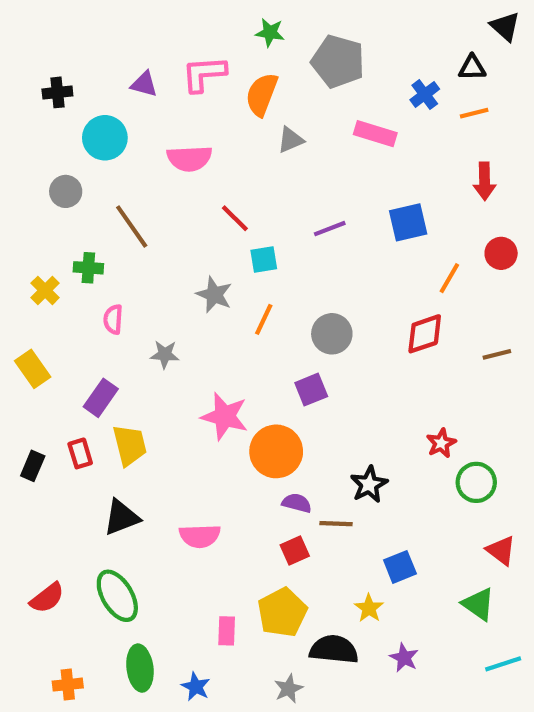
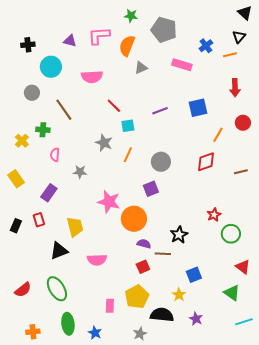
black triangle: (472, 68) -> (239, 37), moved, turned -48
yellow trapezoid: (130, 445) -> (75, 227), moved

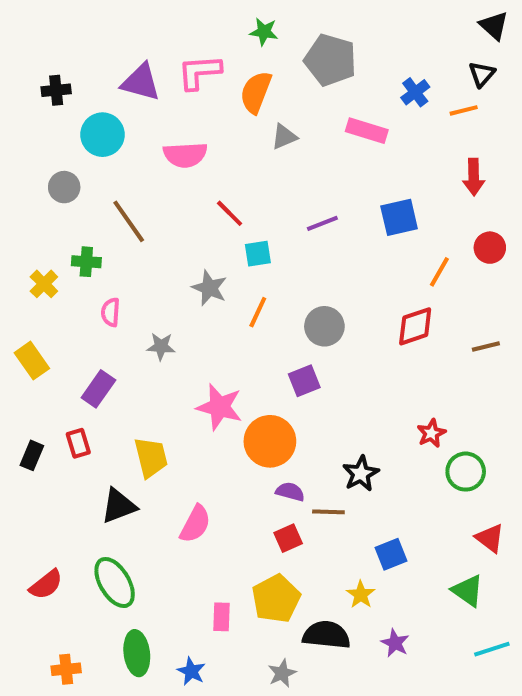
purple triangle: (70, 41) -> (141, 82), size x1.5
pink semicircle: (97, 260) -> (195, 524), turned -60

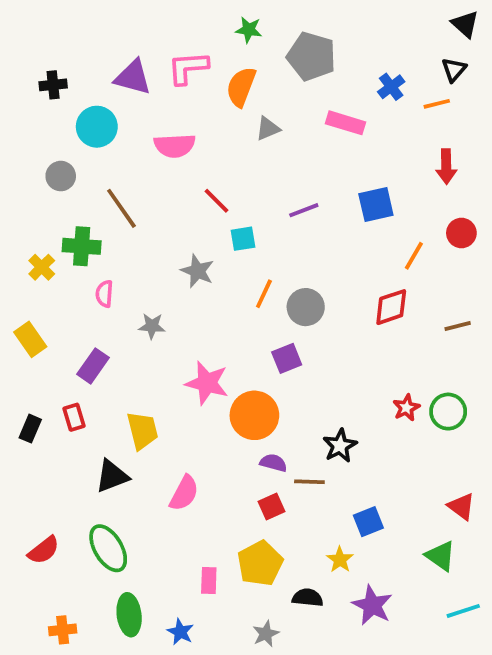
green cross: (86, 262) -> (82, 246), size x1.4
orange line: (258, 312) -> (264, 294), moved
green circle: (466, 472) -> (448, 412), moved
black semicircle: (326, 635) -> (308, 598), size x0.7
purple star: (395, 643) -> (372, 605), size x1.5

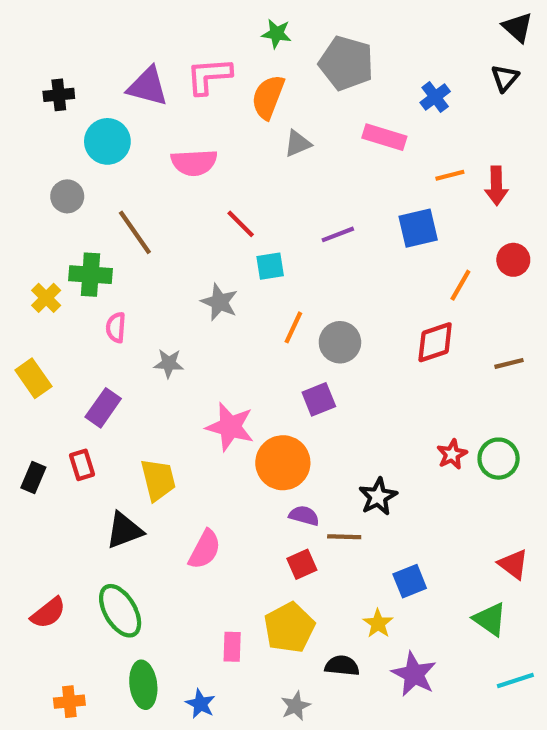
orange line: (437, 104) -> (450, 175), moved

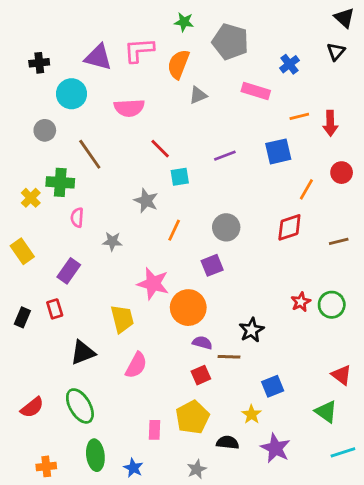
orange line: (293, 327) -> (174, 230), moved
yellow trapezoid: (158, 480) -> (122, 319), moved

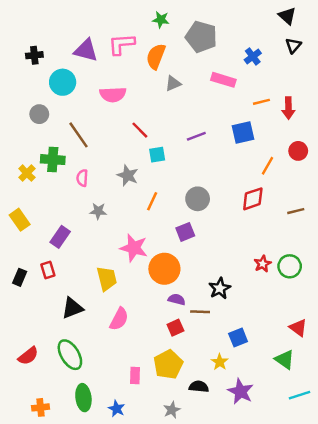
black triangle: (344, 18) -> (287, 16), moved
pink semicircle: (77, 218) -> (82, 178), moved

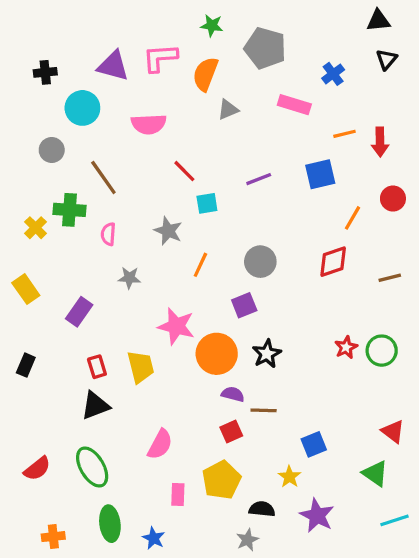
black triangle: (287, 16) -> (378, 21), turned -48
red rectangle: (48, 270) -> (97, 367), moved
black star: (220, 288) -> (267, 354), moved
pink semicircle: (119, 319) -> (160, 444), moved
gray star: (172, 410) -> (247, 540), moved

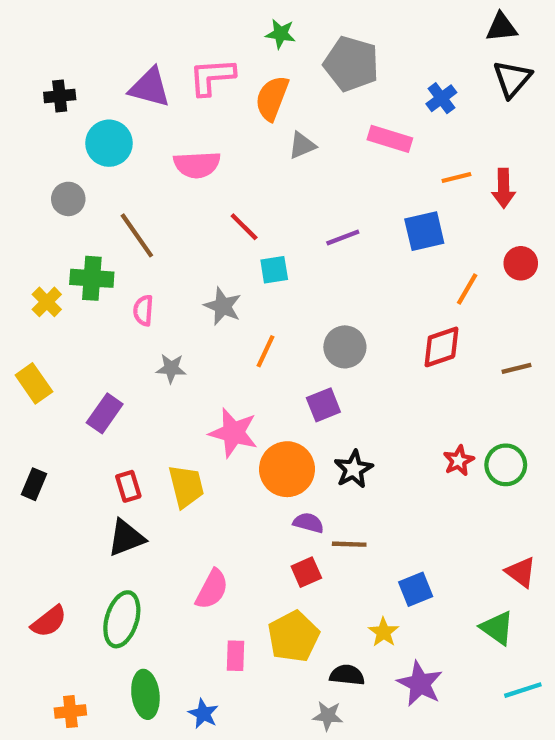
black triangle: (386, 59) -> (512, 79), size x1.4
green ellipse: (92, 467) -> (122, 619), turned 48
gray star: (247, 540) -> (328, 716), turned 30

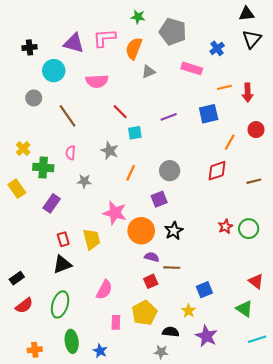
green cross: (92, 278) -> (43, 168), moved
black rectangle: (34, 484) -> (17, 278), moved, turned 32

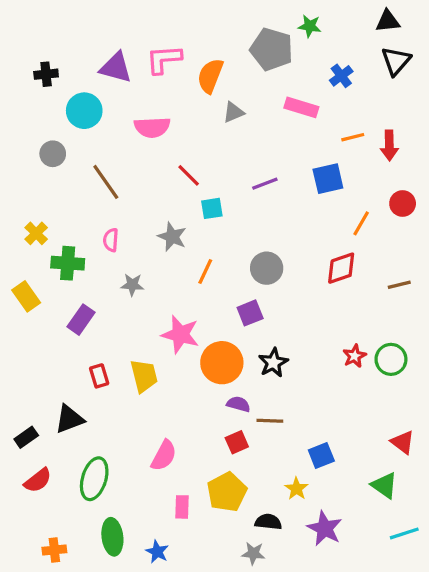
green star: (138, 17) -> (310, 26), moved
black triangle: (62, 264) -> (69, 419), moved

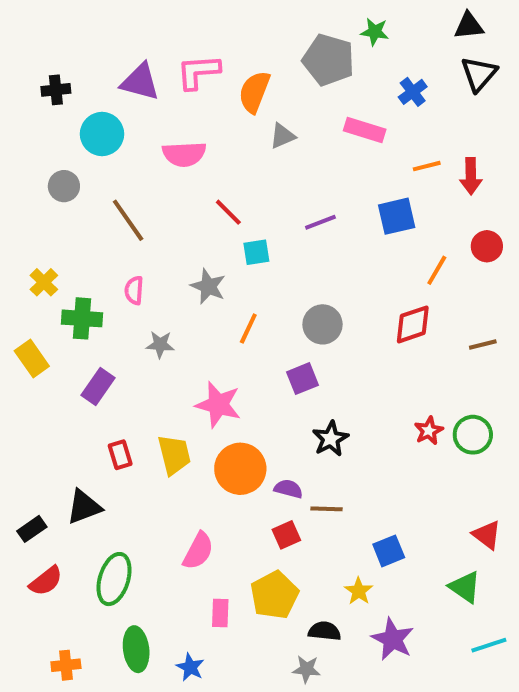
orange circle: (222, 363) -> (240, 469), moved

